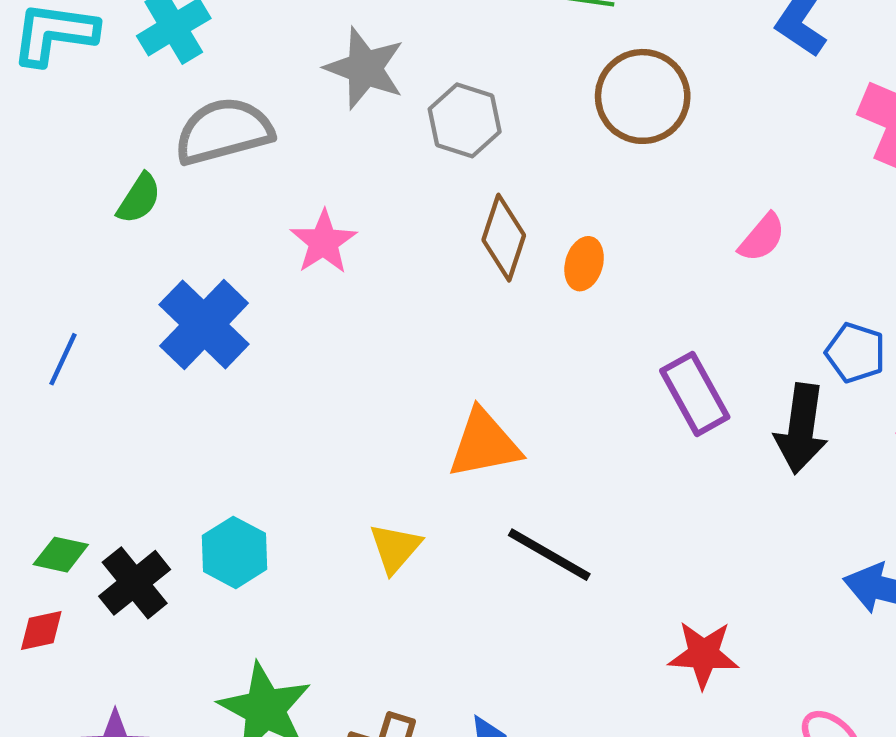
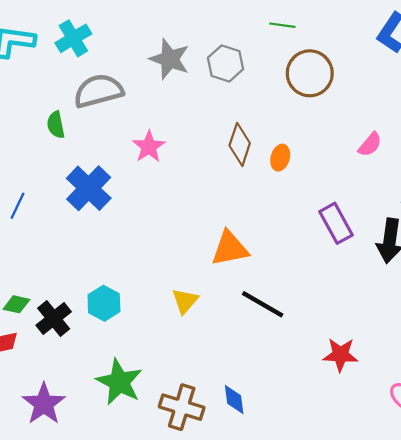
gray hexagon: (465, 120) -> (225, 63), moved
green semicircle: (139, 199) -> (56, 125), turned 136

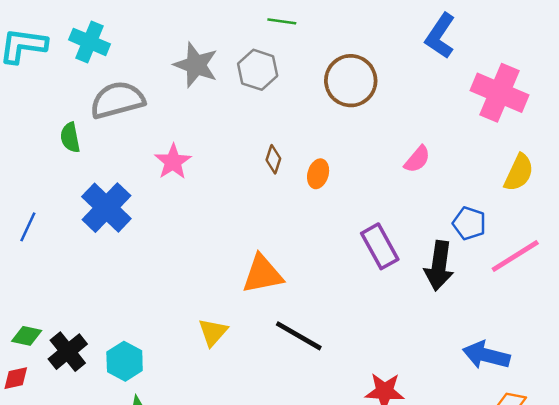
green line: (282, 25) -> (282, 21), moved
cyan cross: (73, 38) -> (90, 42), turned -36
brown diamond: (240, 144) -> (273, 159), size x0.6
cyan hexagon: (104, 303) -> (125, 361), moved

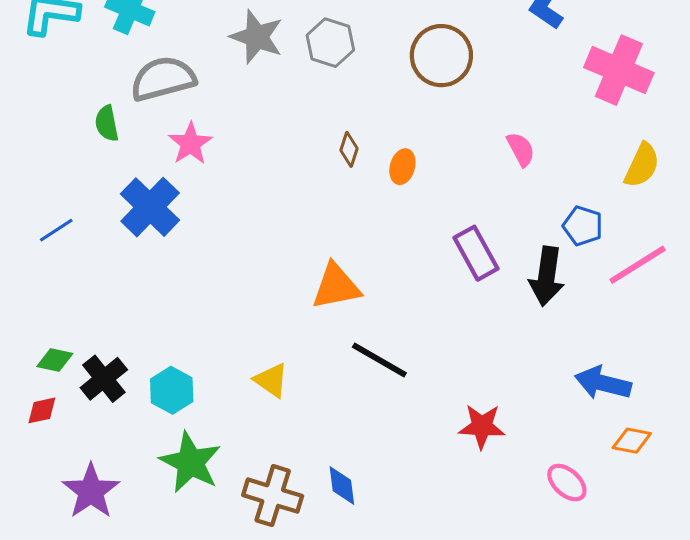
pink semicircle: (417, 159) -> (521, 149), turned -68
pink star: (173, 162) -> (190, 144), moved
blue line: (28, 227) -> (56, 230), turned 32
yellow triangle: (213, 332) -> (271, 380), moved, turned -36

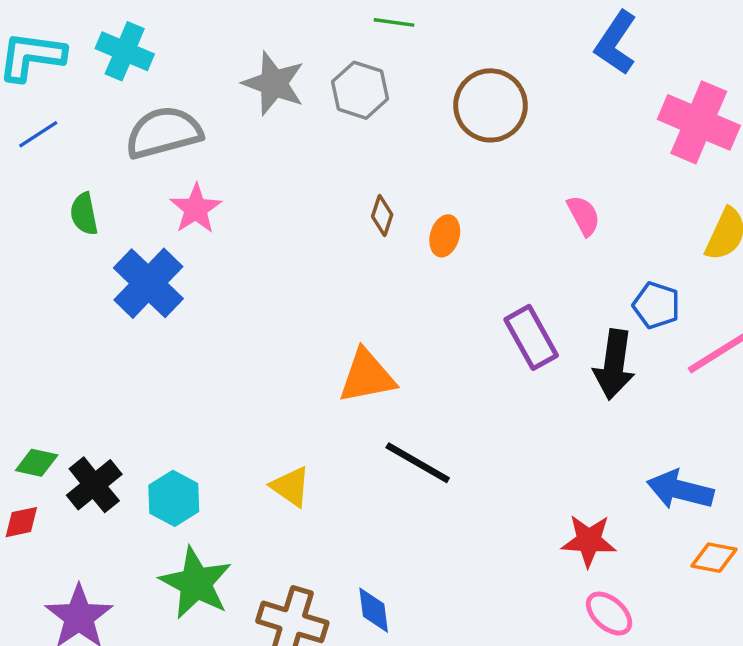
green semicircle: (107, 123) -> (84, 214), moved
blue line: (56, 230) -> (38, 134), moved
red star: (482, 426) -> (589, 541), moved
pink ellipse: (567, 483) -> (609, 614), moved

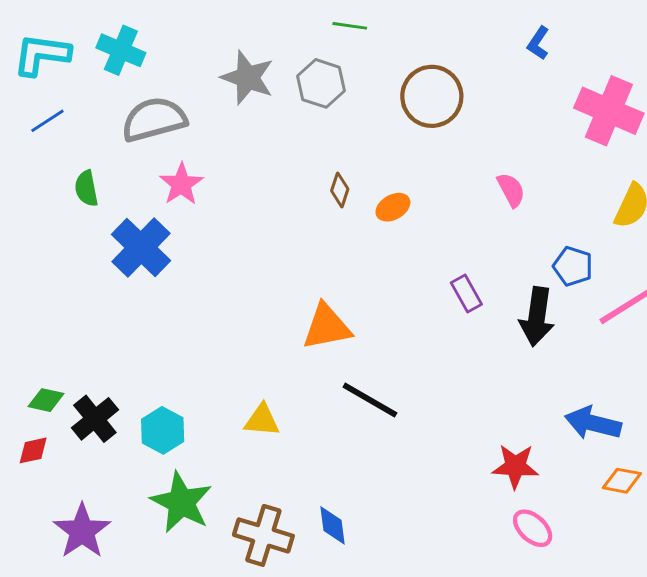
blue L-shape: (616, 43) -> (538, 43), size x0.6
orange ellipse: (445, 236) -> (393, 207), turned 44
purple rectangle: (531, 337) -> (466, 294), size x0.7
yellow triangle: (291, 486) -> (262, 420), turned -30

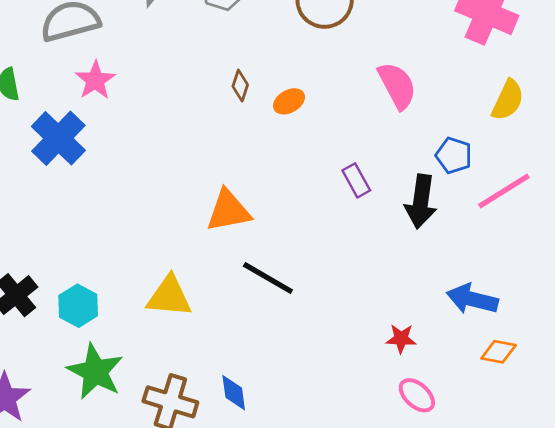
pink semicircle: (511, 190) -> (397, 86), size x1.5
yellow triangle: (262, 420) -> (169, 296), size x1.4
red star: (515, 466) -> (401, 339), size x0.7

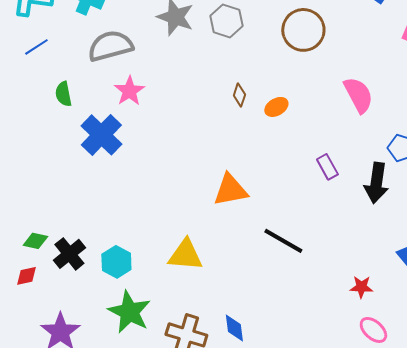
black line: (268, 278) -> (283, 241), moved

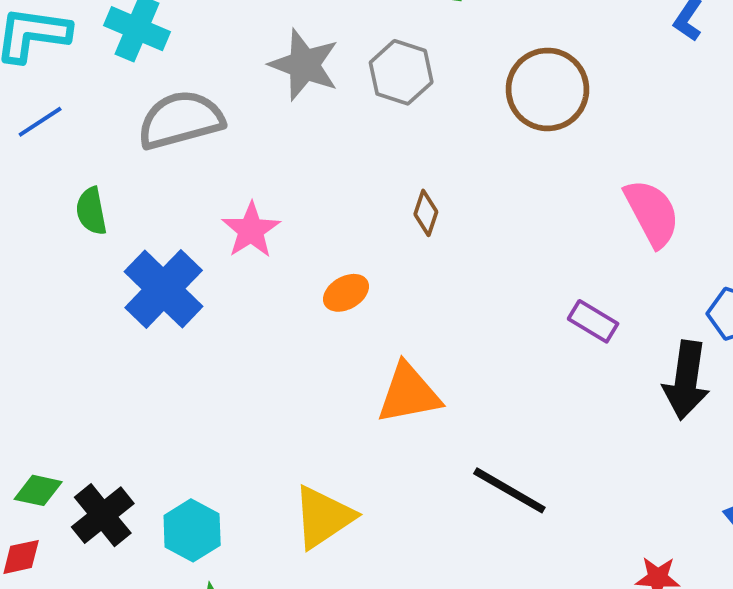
pink star: (129, 91) -> (251, 230), moved
orange ellipse: (276, 107) -> (346, 293), moved
purple rectangle: (327, 167) -> (593, 321), moved, turned -30
yellow triangle: (185, 255) -> (323, 517), turned -39

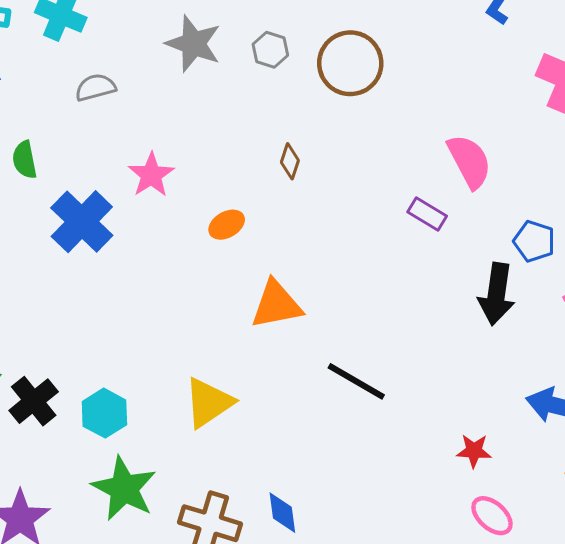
gray hexagon: (401, 72) -> (270, 50), size x0.7
brown circle: (547, 89) -> (350, 63), moved
gray semicircle: (181, 120) -> (95, 87), size x0.6
purple rectangle: (593, 321) -> (427, 214), moved

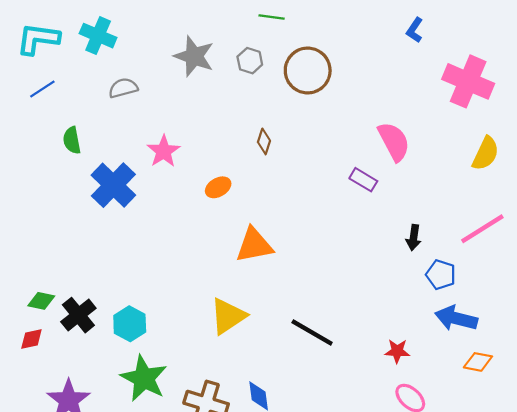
blue pentagon: (534, 241) -> (441, 275), moved
black arrow: (497, 294) -> (414, 238), size x0.6
black line: (356, 381) -> (312, 332), moved
yellow triangle: (209, 403) -> (228, 316), moved

